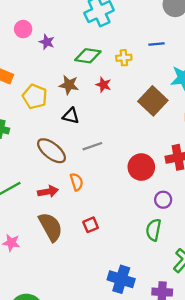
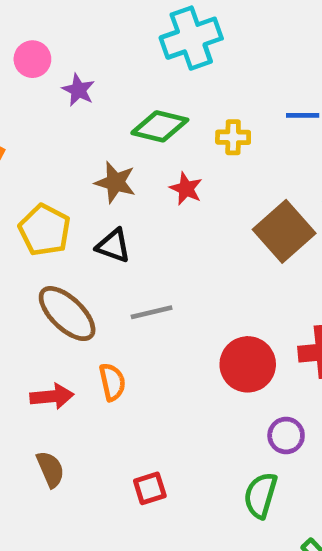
yellow pentagon: (35, 97) -> (45, 230), moved
red square: (91, 225) -> (150, 488), moved
brown semicircle: (51, 227) -> (50, 469), size x0.6

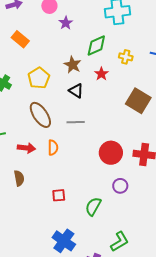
green diamond: (160, 126) -> (96, 46), turned -50
brown square: (284, 231) -> (138, 101), turned -30
black triangle: (113, 246) -> (76, 91), moved
green semicircle: (260, 495) -> (93, 206), moved

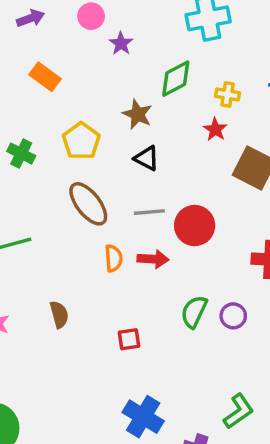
red star: (101, 74) -> (215, 129), moved
red arrow: (26, 148) -> (153, 259), moved
red circle: (111, 153) -> (195, 226), moved
green semicircle: (93, 206) -> (194, 312), moved

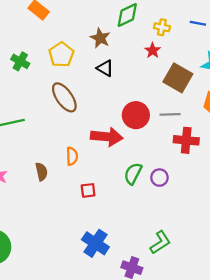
gray line: (149, 212) -> (170, 114), moved
orange semicircle: (114, 258) -> (72, 156), moved
red arrow: (153, 259) -> (107, 137), size x1.5

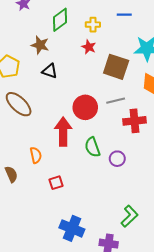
red arrow: (107, 137) -> (63, 132), turned -84
green semicircle: (133, 174) -> (92, 147), moved, turned -36

